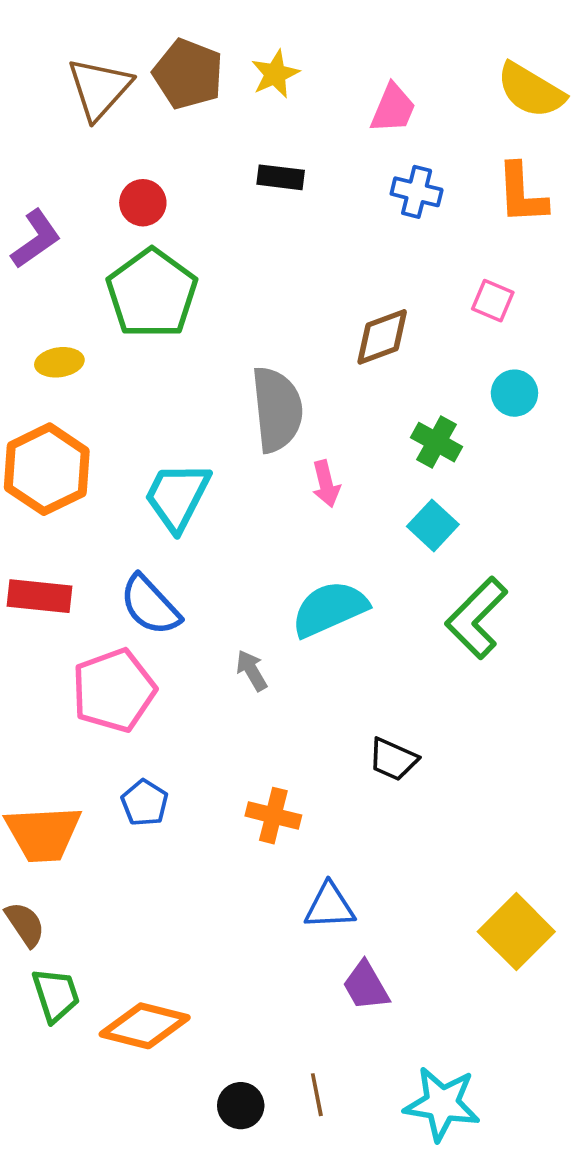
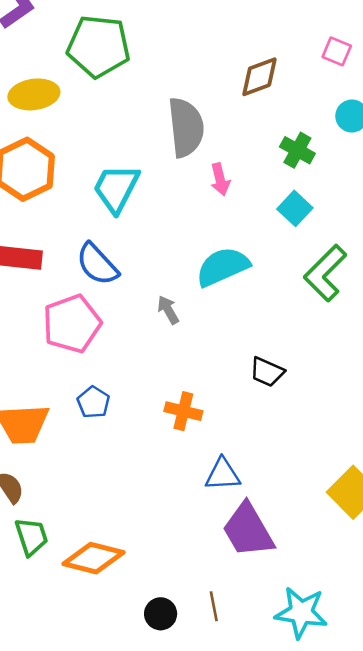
green pentagon: (152, 293) -> (99, 46), turned -30
yellow ellipse: (59, 362) -> (34, 94), size x1.5
purple trapezoid: (366, 986) -> (248, 530), size x1.6

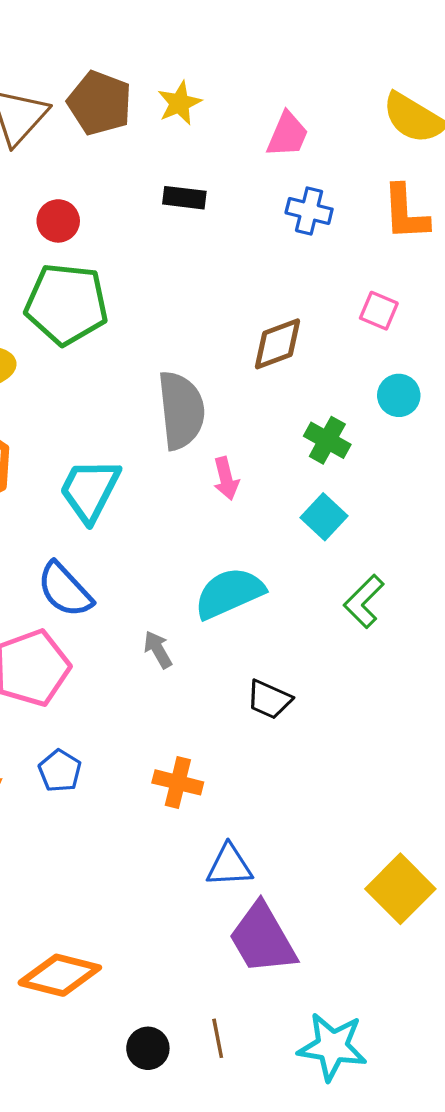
green L-shape: (325, 273) -> (364, 601), size x0.7
black trapezoid: (267, 372) -> (269, 699), moved

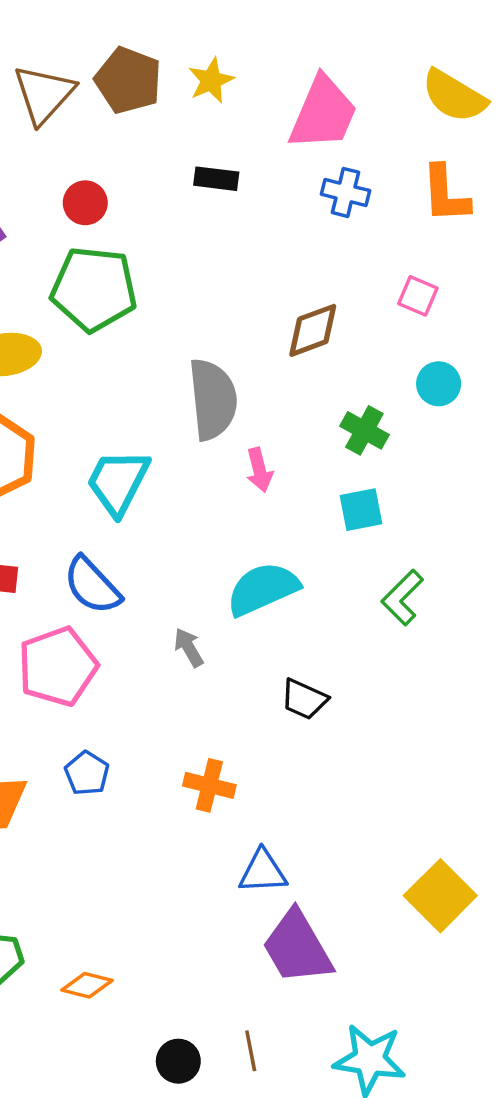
pink trapezoid: (287, 135) -> (323, 113), size x1.6
cyan square: (324, 517) -> (361, 510), turned 36
orange diamond: (60, 975) -> (87, 985), size x0.6

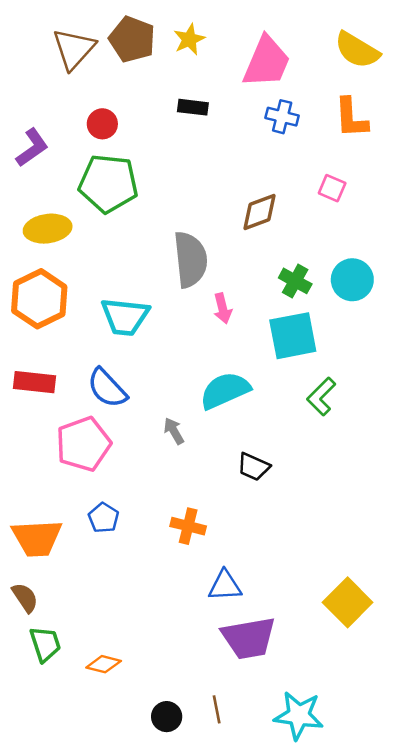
cyan circle: (439, 384) -> (352, 280), moved, size x1.4
cyan trapezoid: (118, 482) -> (125, 317), turned -111
cyan square: (361, 510) -> (293, 336), size x1.6
purple trapezoid: (297, 947) -> (249, 638), turned -70

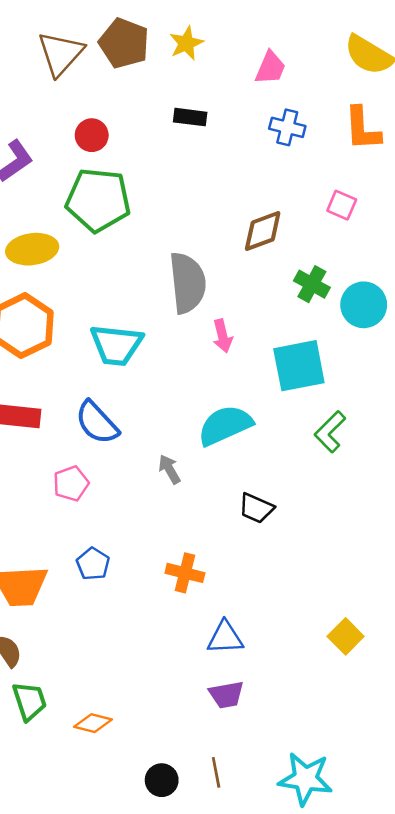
pink trapezoid: (267, 62) -> (270, 68), size x0.6
green cross: (295, 281) -> (312, 284), moved
pink pentagon: (83, 444) -> (71, 484), size x0.6
yellow square: (348, 602) -> (346, 636), moved, size x0.7
purple trapezoid: (249, 638) -> (226, 695), moved, size x0.6

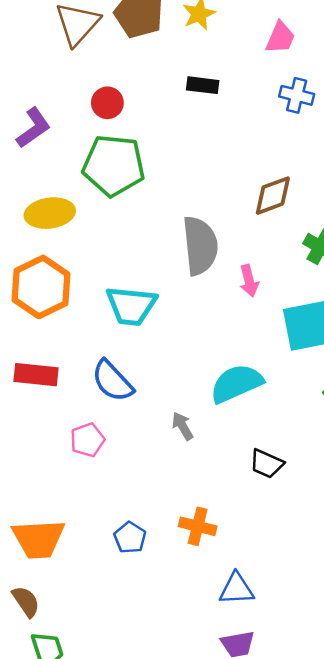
pink arrow: (223, 336) -> (249, 281), moved
blue pentagon: (93, 564) -> (130, 538), moved

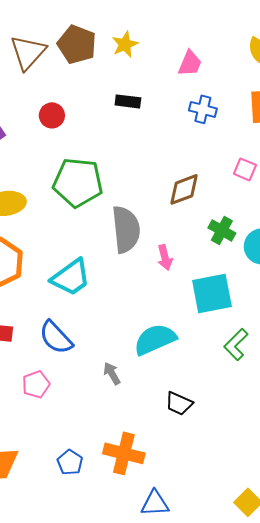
green pentagon: (114, 165) -> (78, 182), moved
cyan trapezoid: (131, 306) -> (71, 277), turned -42
orange cross: (198, 526) -> (124, 453), size x1.4

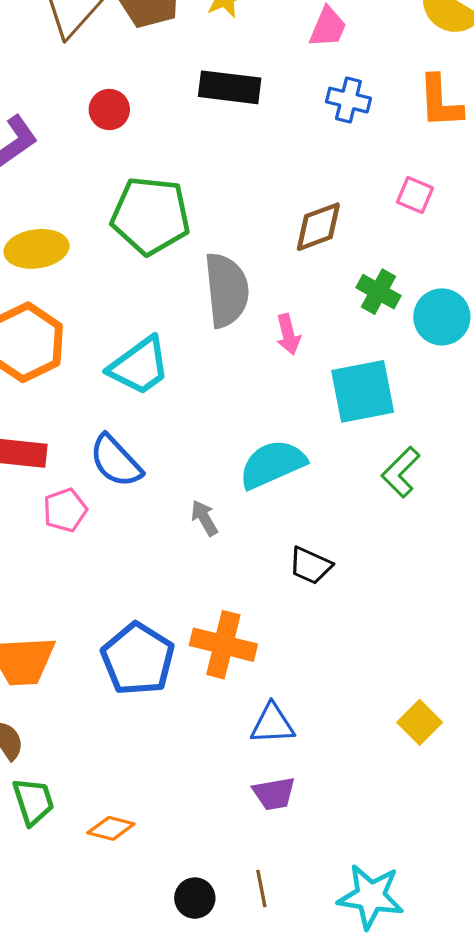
black rectangle: (128, 101) -> (230, 87), size x1.5
pink pentagon: (36, 384) -> (65, 510), moved
blue pentagon: (70, 462) -> (138, 659), size x1.8

